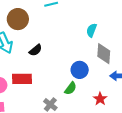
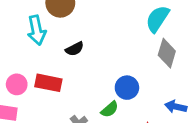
cyan semicircle: (92, 30) -> (157, 19), moved, size x1.5
gray diamond: (104, 54) -> (167, 53), moved

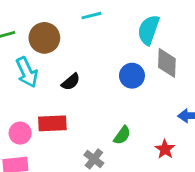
blue circle: (127, 88) -> (132, 76), moved

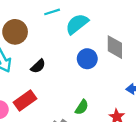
cyan semicircle: (149, 30) -> (77, 24), moved, turned 35
red rectangle: (52, 123) -> (25, 100), turned -30

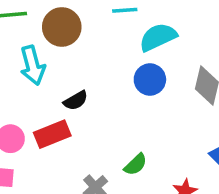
blue circle: (87, 59) -> (150, 79), moved
black semicircle: (38, 66) -> (76, 101), moved

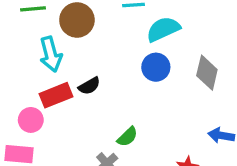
red rectangle: (52, 134) -> (56, 95), moved
green semicircle: (136, 164) -> (127, 137), moved

